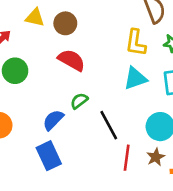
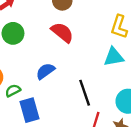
green semicircle: (79, 101) -> (13, 91), moved
blue semicircle: (53, 120) -> (45, 71), moved

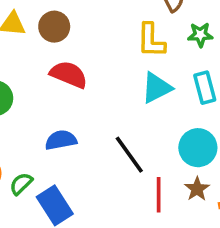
blue semicircle: (45, 71) -> (61, 140), turned 42

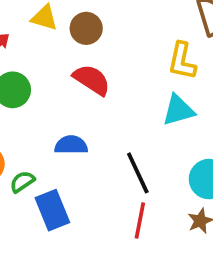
red line: (159, 195) -> (140, 221), moved

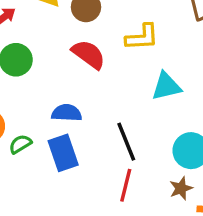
yellow L-shape: (182, 61) -> (142, 37), moved, turned -108
blue rectangle: (52, 210) -> (63, 153), moved

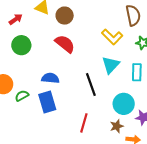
yellow L-shape: (142, 37) -> (112, 37), moved, turned 45
cyan triangle: (166, 86) -> (111, 65), turned -36
black line: (126, 142) -> (91, 84), moved

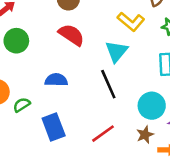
cyan triangle: (111, 65) -> (116, 51), moved
blue rectangle: (47, 102) -> (54, 127), moved
red line: (84, 123) -> (103, 134), turned 42

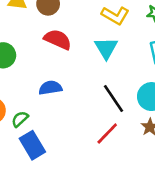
black line: (108, 84) -> (114, 99), moved
blue rectangle: (54, 127) -> (32, 145), moved

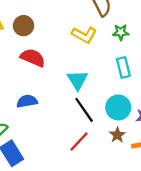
cyan triangle: (106, 48) -> (77, 80), moved

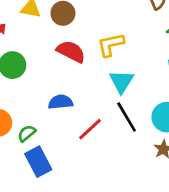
yellow L-shape: (84, 35) -> (111, 45), moved, turned 135
red line: (79, 142) -> (90, 129), moved

